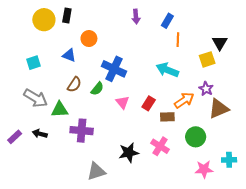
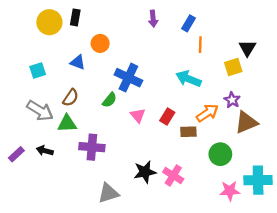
brown semicircle: (74, 85) -> (71, 98), moved
pink cross: (160, 146) -> (173, 175), moved
cyan cross: (229, 160) -> (258, 180), size x1.6

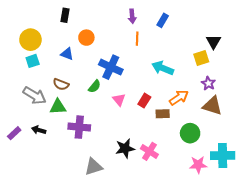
yellow circle: (49, 22) -> (30, 40), moved
orange line: (200, 45) -> (137, 39), moved
brown semicircle: (71, 98) -> (61, 84), turned 77
purple star: (232, 100) -> (208, 83), moved
brown triangle: (246, 122) -> (212, 106), turned 40

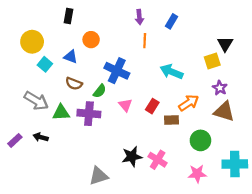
cyan square: (33, 61) -> (45, 64), moved, turned -32
brown semicircle: (61, 84) -> (74, 84), moved
purple cross: (79, 127) -> (89, 114), moved
pink star: (198, 165) -> (197, 174), moved

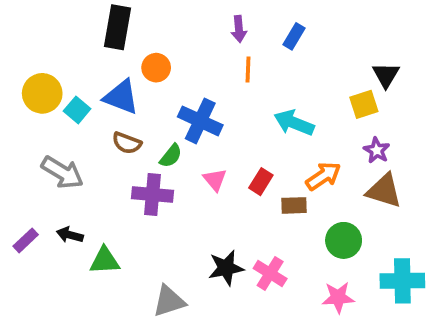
black rectangle: (69, 16) -> (118, 27), size x1.6
yellow circle: (32, 42) -> (42, 93), moved
blue triangle: (71, 57) -> (121, 97), size x1.5
green triangle: (61, 113) -> (105, 261), moved

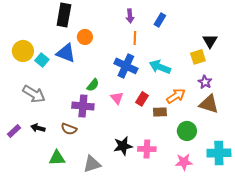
blue cross: (200, 121) -> (126, 66), moved
brown semicircle: (127, 143) -> (69, 129), moved
green triangle: (105, 261) -> (57, 158), moved
pink cross: (270, 273) -> (147, 149), turned -30

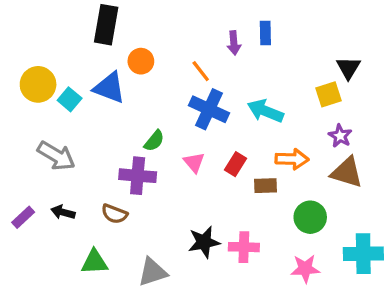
purple arrow: (130, 16) -> (234, 43), moved
blue rectangle: (160, 20) -> (265, 33), turned -32
orange line: (135, 38) -> (201, 71), moved, turned -40
orange arrow: (176, 96) -> (292, 159), turned 36

